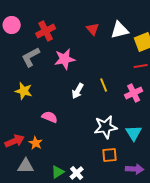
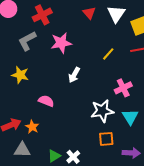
white triangle: (120, 30) -> (116, 14), turned -42
yellow line: (104, 85) -> (108, 54), moved, turned 64
pink cross: (134, 93) -> (123, 88), moved

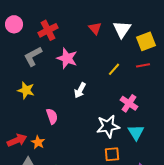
pink star: (61, 43) -> (67, 58), turned 30
pink cross: (123, 88) -> (129, 103), turned -30
pink semicircle: (46, 101) -> (52, 116), turned 49

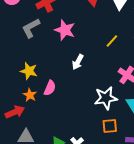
yellow star: (26, 90) -> (29, 71), moved
pink semicircle: (52, 116) -> (50, 88), turned 42
orange star: (38, 142) -> (30, 95), moved

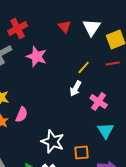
white arrow: (78, 62) -> (76, 89), moved
white star: (106, 98) -> (53, 142), moved, turned 30

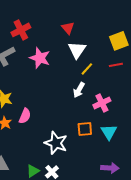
white triangle: (92, 28) -> (77, 50), moved
pink cross: (99, 102) -> (102, 103), turned 30
orange square: (82, 153) -> (85, 129), moved

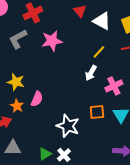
white triangle: (77, 50) -> (102, 21), moved, turned -36
pink star: (40, 58) -> (52, 41), turned -30

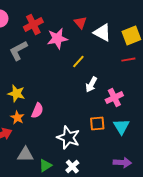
pink star: (52, 41) -> (57, 39), moved
yellow line: (99, 52) -> (78, 62), moved
gray triangle: (13, 148) -> (25, 155), moved
white cross: (64, 155) -> (72, 167), moved

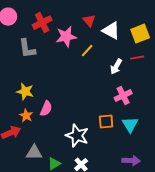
gray L-shape: (18, 51) -> (27, 49), turned -70
yellow line: (78, 62) -> (87, 51), moved
white arrow: (91, 85) -> (116, 67), moved

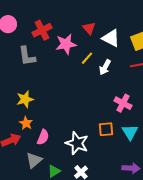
white arrow: (116, 67) -> (105, 67), moved
yellow star: (25, 92) -> (25, 99), turned -30
pink cross: (123, 96) -> (123, 103), turned -36
pink semicircle: (46, 109) -> (43, 137), moved
gray triangle: (34, 153) -> (34, 160), turned -42

